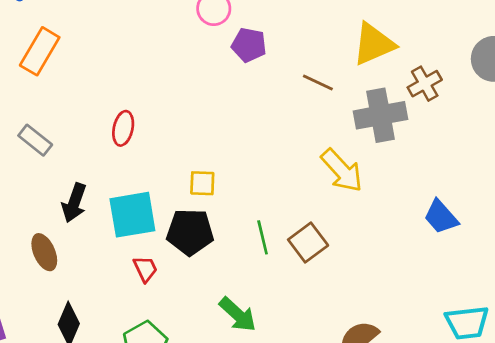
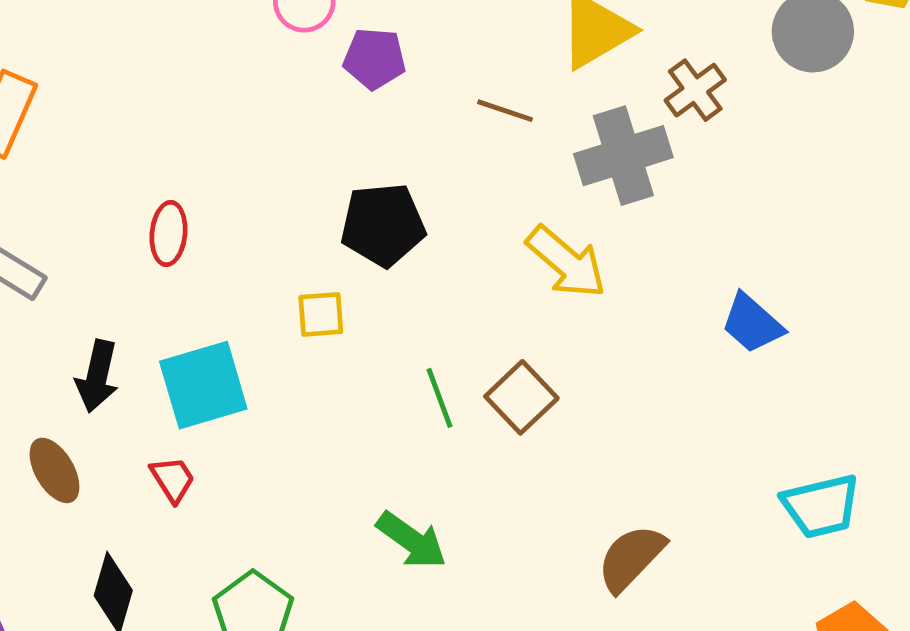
black pentagon: (190, 232) -> (383, 225), moved
red trapezoid: (145, 269) -> (173, 479), moved

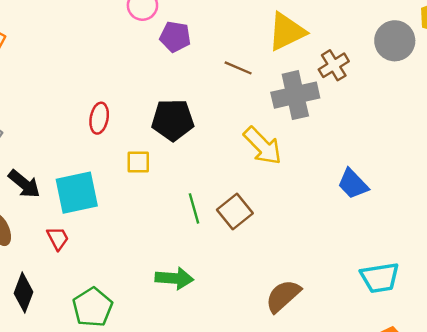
red ellipse: (168, 234) -> (99, 118), moved
black arrow: (97, 376) -> (24, 184), turned -68
green arrow: (412, 540) -> (174, 278), turned -36

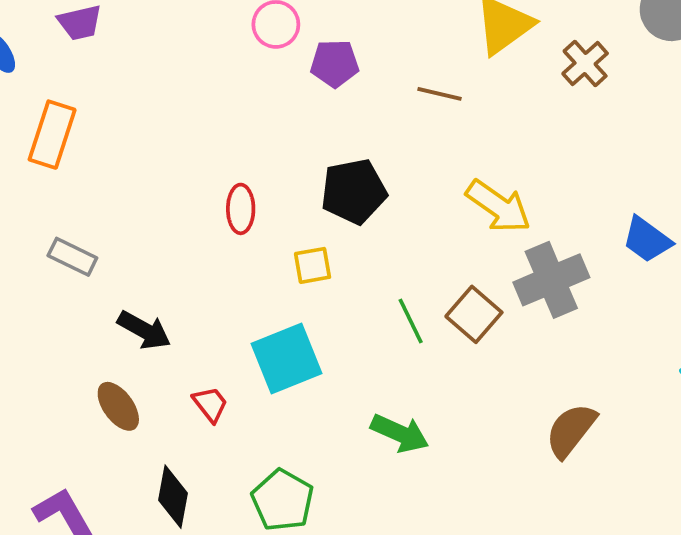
gray cross: (295, 95) -> (551, 280), moved
cyan square: (77, 193) -> (287, 359), moved
green arrow: (174, 278) -> (400, 433), turned 30

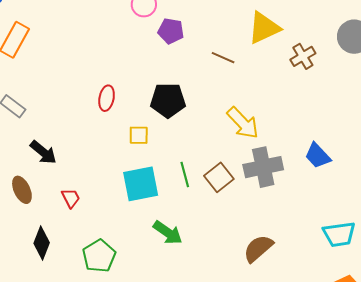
cyan square: (287, 359) -> (141, 184), moved

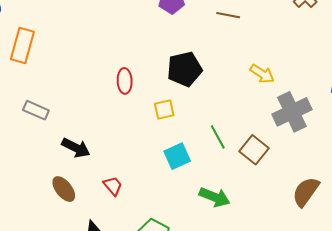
yellow arrow: (243, 123) -> (262, 74), size x0.7
brown square: (219, 177) -> (254, 150), moved
cyan square: (141, 184) -> (177, 156), size x0.7

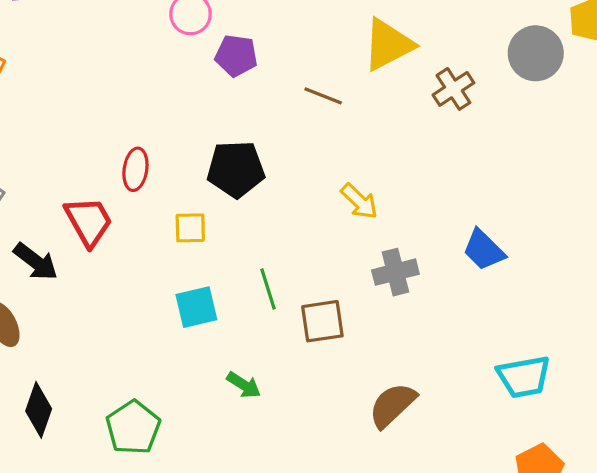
gray cross: (292, 112) -> (395, 272), size x0.7
brown square: (254, 150) -> (322, 321), turned 32
red trapezoid: (113, 186) -> (89, 221), moved, size x1.6
green arrow: (215, 197) -> (244, 385), size x0.7

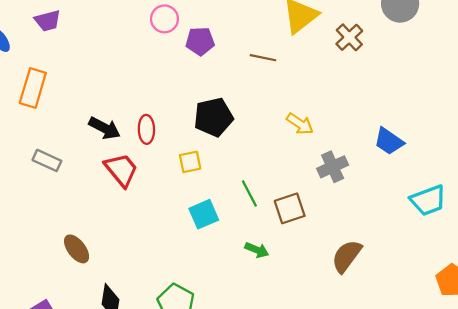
black arrow: (36, 262) -> (105, 128), moved
cyan trapezoid: (524, 377) -> (428, 200), moved
green arrow: (244, 385) -> (257, 250), moved

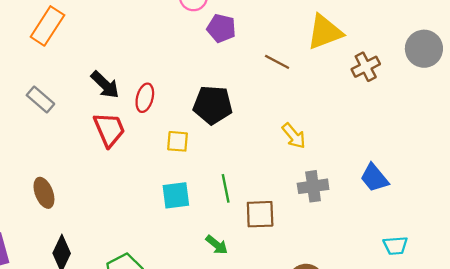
cyan trapezoid: (428, 200) -> (395, 246), size x0.7

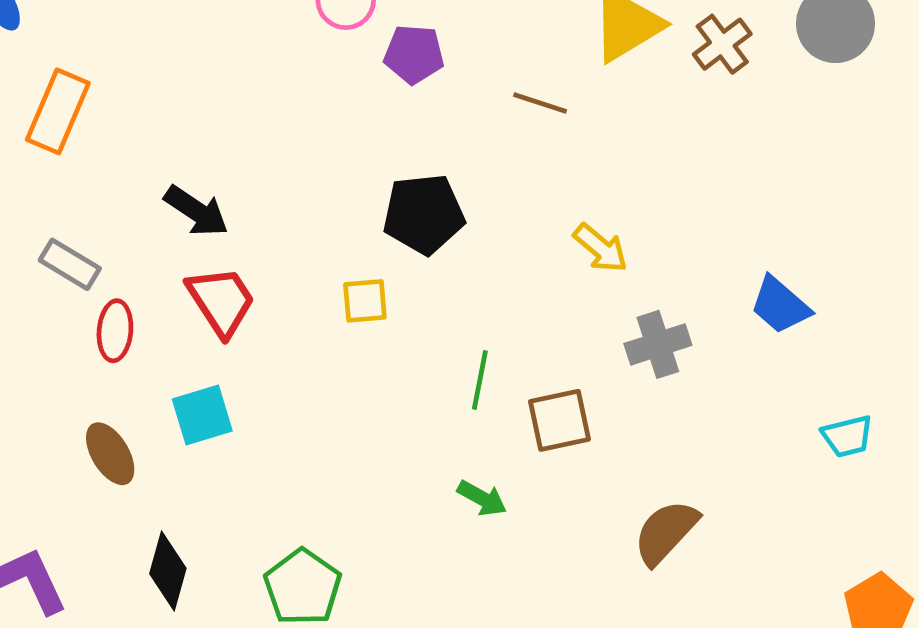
brown cross: (366, 67) -> (722, 44), moved
red ellipse: (145, 98) -> (115, 331), moved
green line: (226, 188) -> (480, 380), turned 32
cyan square: (176, 195) -> (202, 415), moved

